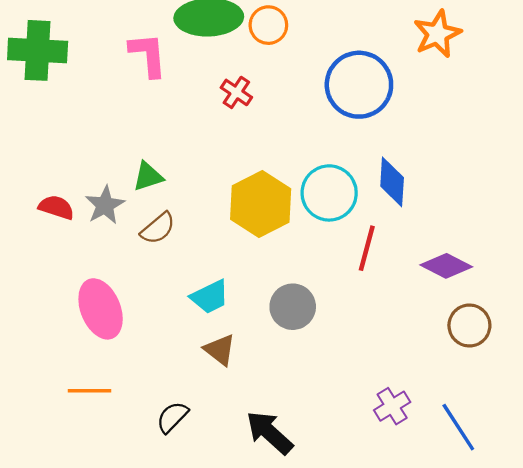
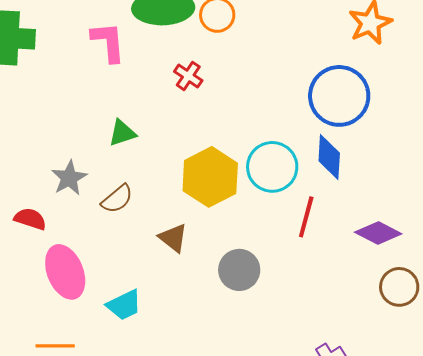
blue circle: (359, 85) -> (339, 96), moved
green triangle: (148, 176) -> (122, 133), moved
red semicircle: (56, 207) -> (30, 219), moved
cyan trapezoid: (210, 297) -> (124, 305), moved
brown triangle: (220, 350) -> (173, 238), moved

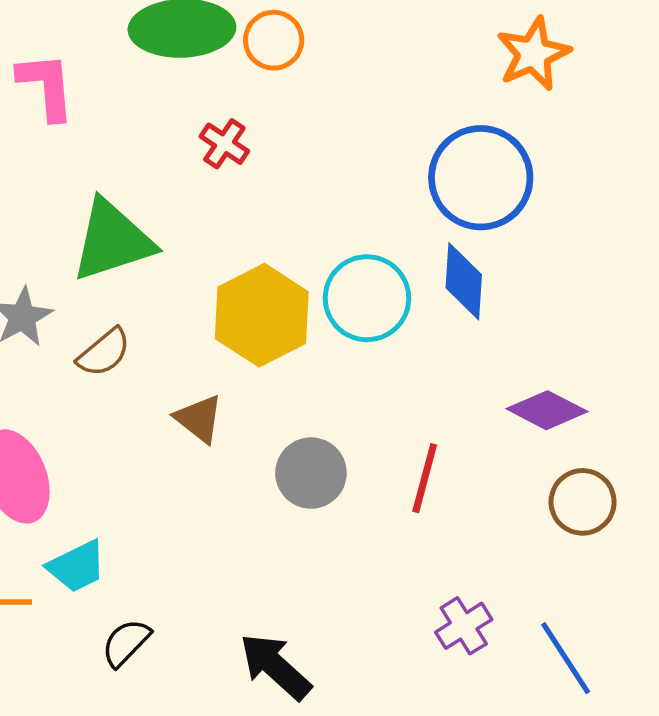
pink L-shape: (108, 42) -> (46, 86), moved
green triangle: (122, 133) -> (112, 240), size x1.8
red line: (306, 217) -> (425, 478), moved
cyan trapezoid: (124, 305) -> (77, 566), moved

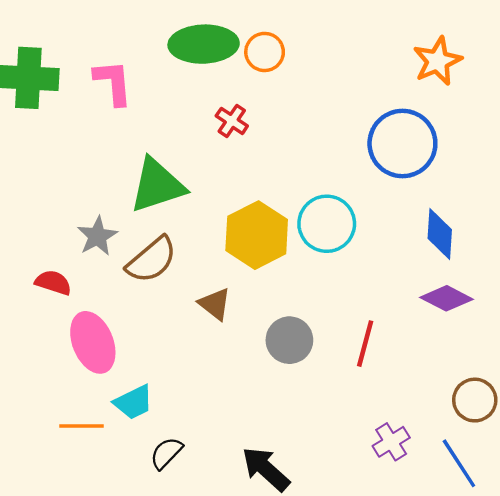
blue diamond: (464, 281) -> (440, 234), moved
brown semicircle: (104, 353) -> (152, 260), size x1.4
brown circle: (583, 502) -> (475, 400), moved

